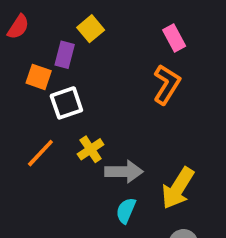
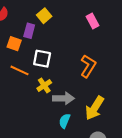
orange L-shape: (167, 84) -> (88, 66), moved
white square: (66, 103) -> (42, 59), moved, turned 30
orange line: (40, 153) -> (20, 70), moved, turned 72

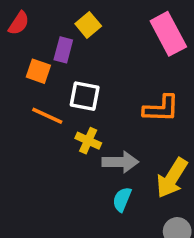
pink rectangle: (92, 21) -> (168, 34), size x1.6
orange L-shape: (88, 66) -> (161, 109), turned 60
yellow cross: (44, 85) -> (88, 141), turned -32

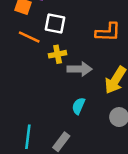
yellow cross: (88, 141) -> (58, 54), turned -35
cyan semicircle: (122, 199) -> (78, 106), moved

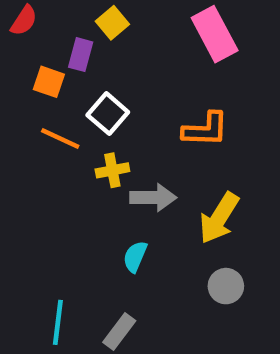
white square: (55, 23) -> (108, 114), turned 30
cyan semicircle: (78, 106) -> (135, 257), moved

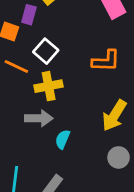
yellow cross: (112, 170) -> (49, 86), size x1.4
gray arrow: (153, 198) -> (39, 118), moved

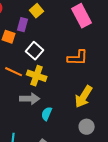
orange line: (16, 66) -> (14, 72), moved
yellow cross: (49, 86) -> (37, 76), turned 30

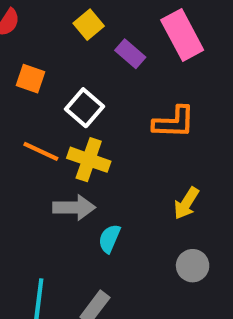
purple rectangle: (23, 25) -> (130, 54), moved, turned -64
yellow arrow: (84, 97) -> (186, 203), size x0.7

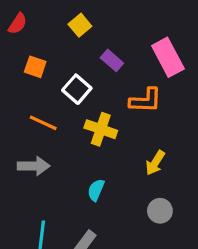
pink rectangle: (182, 35) -> (168, 57), moved
purple rectangle: (130, 54) -> (112, 60), moved
yellow cross: (89, 160) -> (101, 129), moved
gray arrow: (74, 207) -> (34, 166), moved

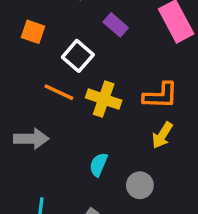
orange L-shape: (146, 100) -> (161, 96), moved
orange line: (43, 123) -> (59, 92), moved
gray circle: (160, 211) -> (140, 185), moved

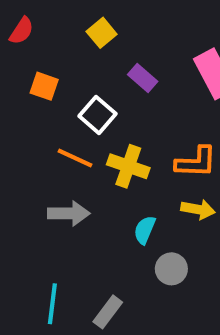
yellow arrow: (162, 135) -> (198, 209), turned -112
gray arrow: (31, 139) -> (69, 213), moved
cyan semicircle: (99, 165) -> (145, 230), moved

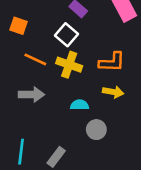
orange square: (44, 86) -> (18, 26), moved
white square: (97, 115) -> (66, 35), moved
cyan semicircle: (145, 230) -> (79, 105), turned 66

